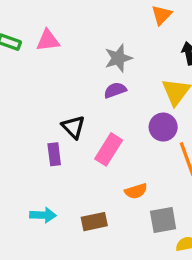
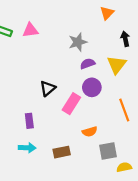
purple semicircle: (115, 90) -> (88, 64), moved
black triangle: (73, 127) -> (48, 88), turned 35
purple circle: (163, 127) -> (92, 87), moved
purple rectangle: (54, 154) -> (29, 121), moved

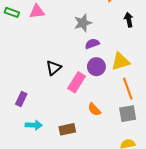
yellow triangle: (117, 65) -> (120, 61), moved, turned 36
purple rectangle: (29, 121) -> (21, 99), moved, turned 32
orange semicircle: (90, 132) -> (94, 109), turned 64
gray square: (108, 151) -> (128, 114), moved

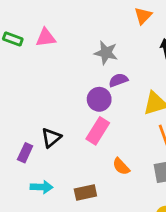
gray star: (83, 23) -> (106, 53), turned 30
purple circle: (96, 67) -> (99, 99), moved
black triangle: (54, 68) -> (51, 138), moved

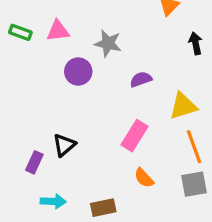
gray star: (106, 53) -> (108, 43), moved
purple circle: (99, 99) -> (78, 72), moved
pink rectangle: (98, 131) -> (135, 136), moved

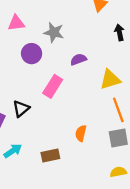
pink rectangle: (135, 136) -> (53, 86), moved
orange semicircle: (144, 178) -> (81, 133), turned 56
cyan arrow: (53, 201) -> (13, 151), turned -36

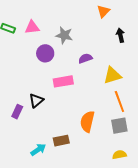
pink rectangle: (53, 86) -> (63, 81), turned 48
orange semicircle: (81, 133) -> (87, 122), size x1.5
cyan arrow: (13, 151) -> (38, 150), moved

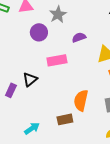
gray star: (64, 35) -> (58, 14), turned 30
brown rectangle: (61, 141) -> (65, 119), moved

